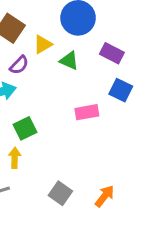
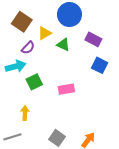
pink rectangle: (87, 112) -> (66, 89), moved
green square: (25, 128) -> (34, 82), moved

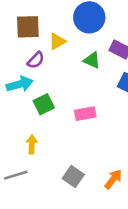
brown square: (22, 22) -> (28, 27), turned -36
green triangle: (63, 45) -> (92, 60), moved

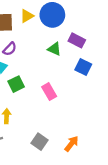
yellow triangle: (57, 41) -> (27, 16), moved
pink rectangle: (85, 114) -> (49, 92), turned 70

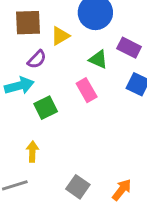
yellow triangle: (27, 16) -> (60, 36), moved
pink rectangle: (49, 92) -> (87, 90), moved

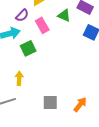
pink rectangle: (87, 90) -> (42, 25), moved
gray square: (78, 187) -> (50, 102), turned -35

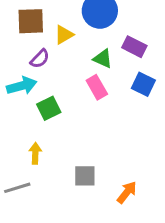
pink rectangle: (42, 25) -> (97, 87), moved
gray square: (50, 102) -> (85, 176), moved

